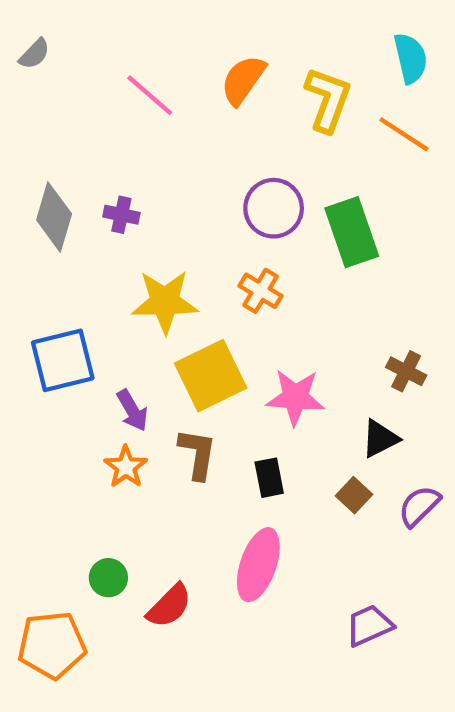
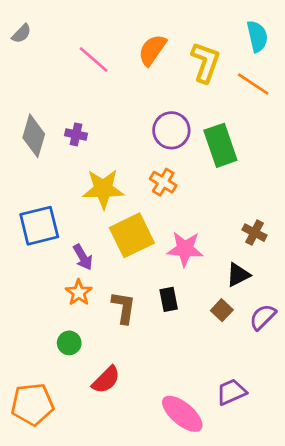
brown L-shape: (197, 454) -> (124, 307), moved
pink ellipse: (258, 565) -> (182, 414), moved, turned -69
green circle: (108, 578) -> (69, 343), moved

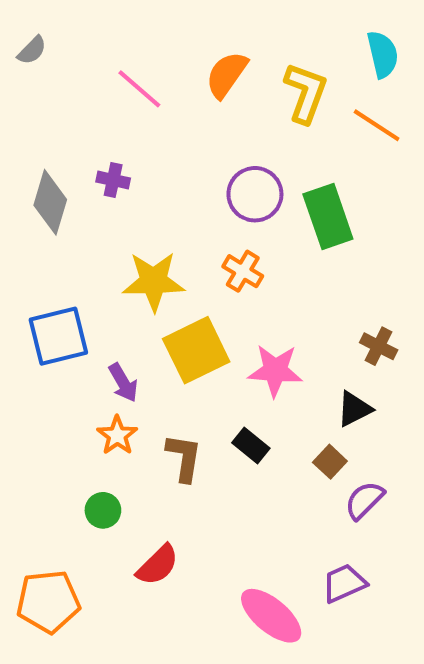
purple cross: (76, 134) -> (113, 180), moved
black rectangle: (169, 299) -> (251, 445), turned -40
purple semicircle: (263, 317) -> (364, 500), moved

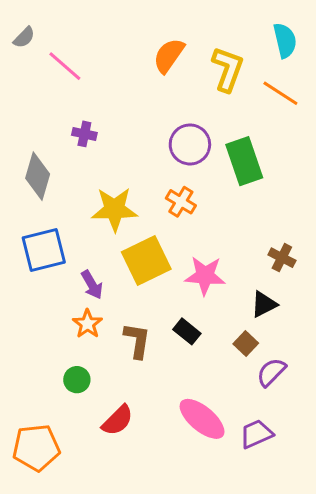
pink line: (139, 89) -> (65, 66), moved
gray diamond: (50, 202) -> (38, 176), moved
pink ellipse: (271, 616) -> (202, 419), moved

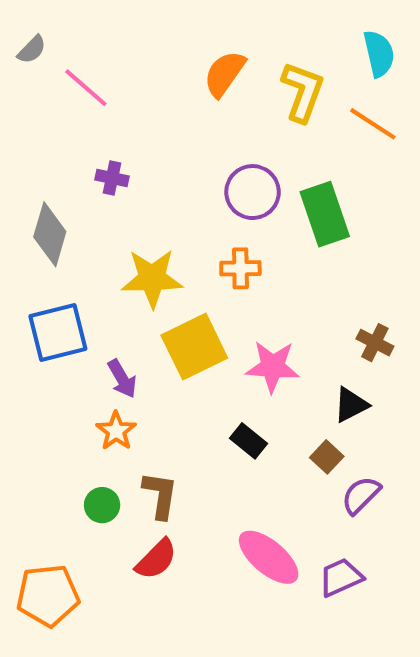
orange cross: (181, 202) -> (240, 268), turned -32
brown L-shape: (137, 340) -> (160, 495), moved

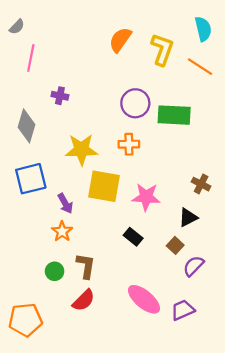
pink line: (86, 88) -> (31, 58), moved, turned 60
green rectangle: (325, 214) -> (174, 115), turned -68
yellow square: (194, 347) -> (104, 186), turned 36

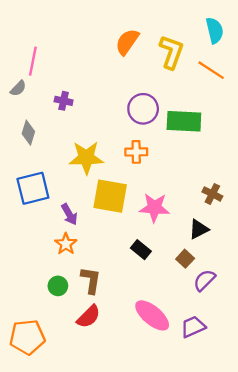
gray semicircle: (17, 27) -> (18, 88), moved
gray diamond: (27, 126) -> (28, 133), size x0.7

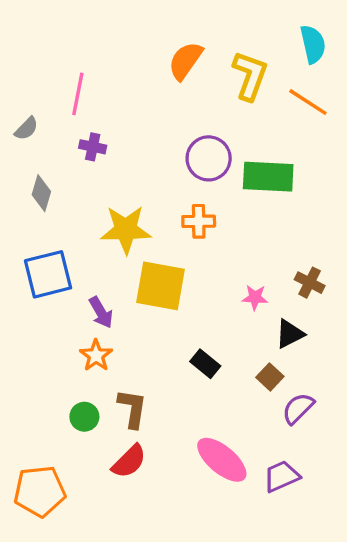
pink line: (33, 61) -> (78, 94), moved
pink star: (154, 208) -> (255, 297), moved, size x0.6

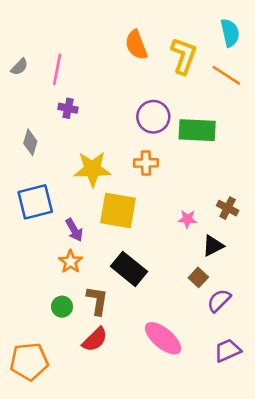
orange semicircle: (185, 61) -> (136, 45), turned -56
gray semicircle: (26, 129) -> (19, 67), moved
black rectangle: (205, 364) -> (129, 269), moved, size x1.6
purple trapezoid: (281, 476) -> (228, 350), moved

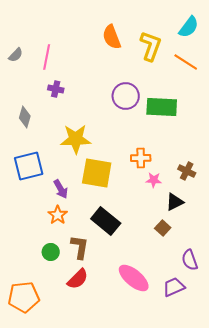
cyan semicircle: (230, 33) -> (189, 27), turned 50
orange cross: (146, 163) -> (141, 158), moved
purple semicircle: (219, 301) -> (190, 260), moved, turned -65
purple trapezoid: (228, 350) -> (174, 287), moved

